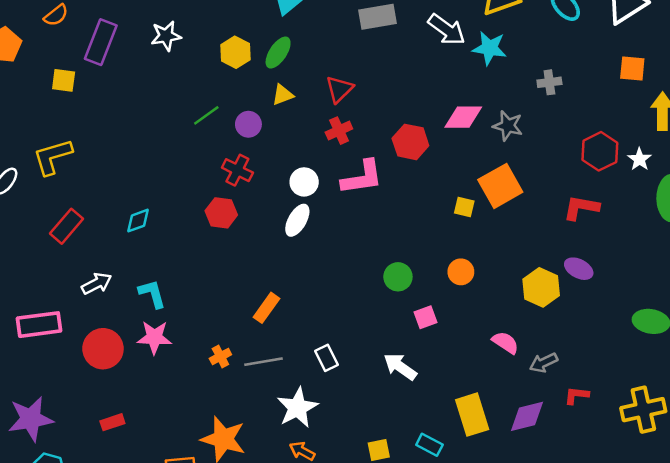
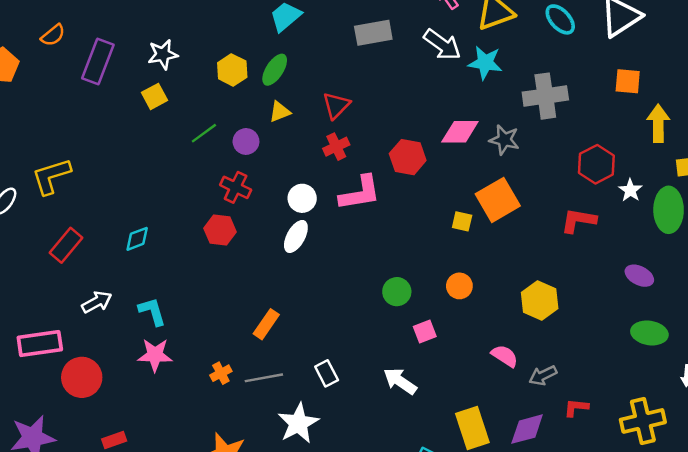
yellow square: (64, 80) -> (154, 96), moved, turned -35
gray cross: (549, 82) -> (545, 96), size x1.8
white star: (639, 159) -> (630, 190), moved
purple ellipse: (579, 269) -> (639, 276), moved
red circle: (103, 349) -> (82, 377), moved

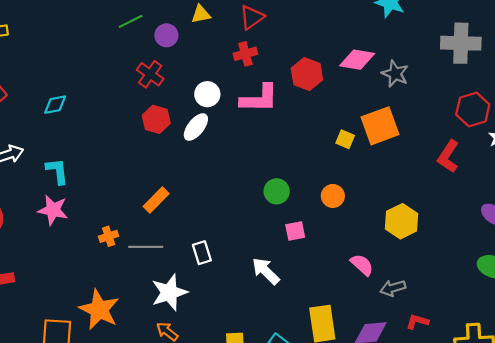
gray cross: (545, 96) -> (461, 43), moved
red L-shape: (578, 220) -> (448, 156), turned -76
red hexagon: (220, 230) -> (156, 119), moved

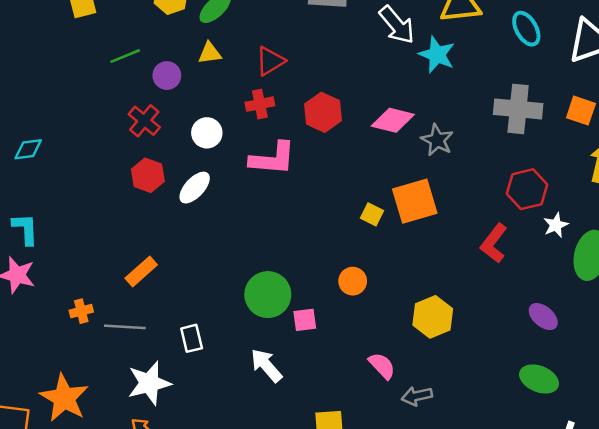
red hexagon: (307, 74) -> (323, 112), moved
white circle: (207, 94) -> (207, 133), moved
green circle: (277, 191) -> (268, 295), moved, size x1.5

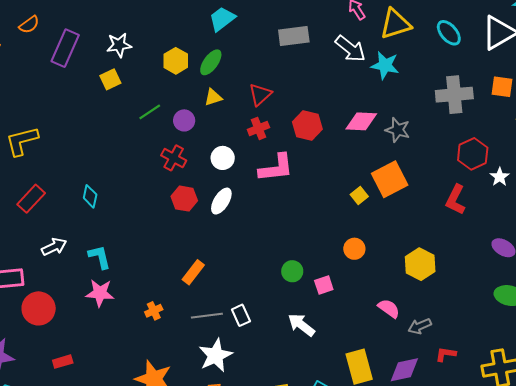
cyan diamond: (28, 149) -> (90, 196), turned -60
yellow square: (372, 214) -> (359, 195), turned 36
green circle: (268, 295) -> (292, 271), size x0.6
gray line: (125, 327) -> (207, 316), moved

